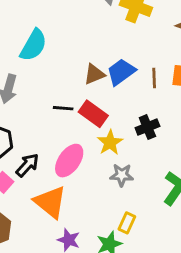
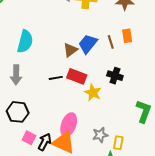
black cross: (147, 127) -> (115, 76), turned -35
pink ellipse: (69, 161) -> (69, 125), moved
black arrow: (27, 165) -> (45, 142), moved
gray star: (122, 175) -> (100, 135), moved

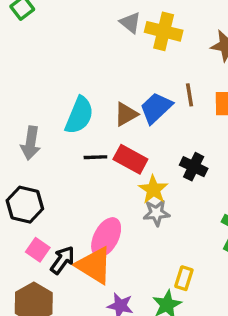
cyan semicircle: (25, 41) -> (79, 115), moved
brown line: (111, 42) -> (190, 95), moved
gray star: (100, 135) -> (156, 213), moved

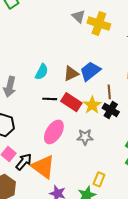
brown line: (190, 95) -> (109, 92), moved
cyan semicircle: (79, 115) -> (42, 72), size x0.7
yellow star: (153, 190) -> (92, 105), moved
pink ellipse: (106, 237) -> (54, 132), moved

